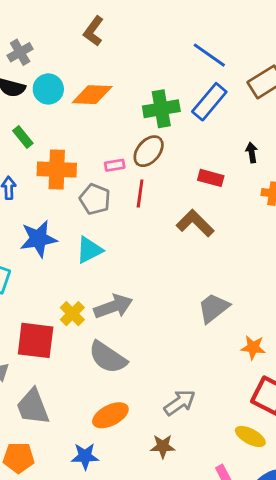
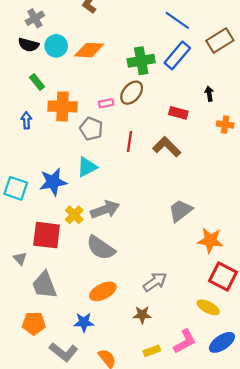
red line: (140, 194) -> (129, 142), moved
blue star: (38, 239) -> (53, 182), moved
orange star: (253, 347) -> (210, 240), size x1.4

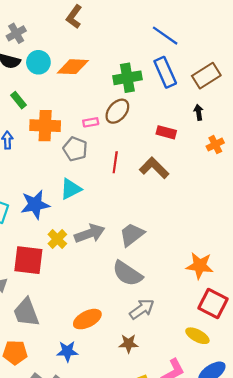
brown rectangle: (220, 41) -> (206, 76), moved
blue rectangle: (177, 55) -> (165, 72), turned -64
orange cross: (225, 125) -> (215, 145), turned -35
gray trapezoid: (181, 211) -> (132, 235), moved
gray semicircle: (101, 248) -> (127, 273), moved

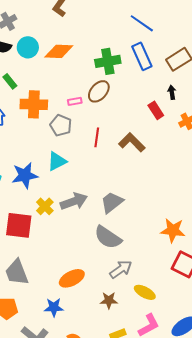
red rectangle: (166, 132) -> (156, 110), moved, turned 42
yellow ellipse: (197, 336) -> (145, 292), moved

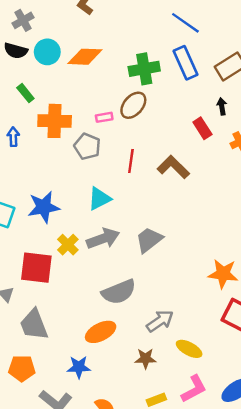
cyan triangle: (57, 161) -> (99, 199), moved
gray semicircle: (108, 237) -> (119, 292), moved, turned -56

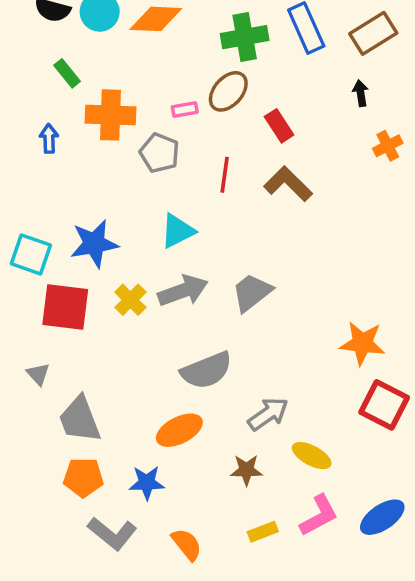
red rectangle: (202, 128) -> (279, 126), moved
red square: (36, 268) -> (65, 307), moved
orange pentagon: (22, 368) -> (83, 477), moved

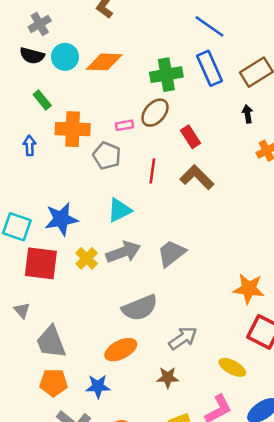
yellow ellipse: (312, 456) -> (232, 367), moved

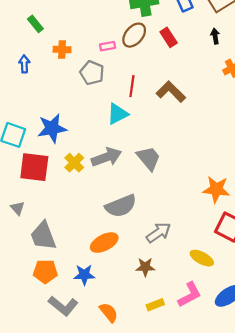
orange cross: (73, 129) -> (62, 49), size x0.6
red rectangle: (190, 137) -> (169, 37), moved
cyan triangle: (119, 210) -> (118, 114), moved
gray trapezoid: (171, 253) -> (149, 158), turned 88

